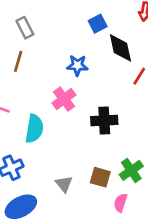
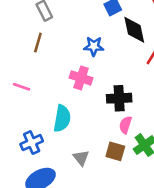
pink cross: (64, 99) -> (81, 78), turned -35
cyan semicircle: (34, 129) -> (62, 118), moved
pink semicircle: (120, 203) -> (125, 125), moved

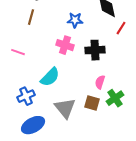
black cross: (119, 98) -> (95, 50), moved
cyan semicircle: (62, 118) -> (50, 77), turned 35
gray triangle: (81, 158) -> (65, 108), size x1.6

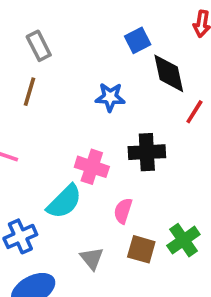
pink cross: (65, 45) -> (92, 167), moved
pink semicircle: (100, 82) -> (123, 211), moved
gray triangle: (65, 108) -> (92, 258), size x0.6

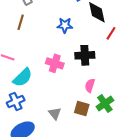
cyan semicircle: (64, 202) -> (23, 77), moved
pink semicircle: (123, 211) -> (90, 85), moved

